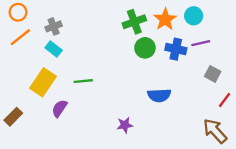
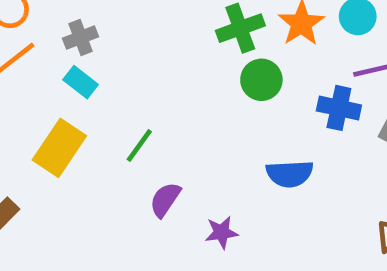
blue cross: (176, 49) -> (339, 108), moved
green line: (83, 81) -> (139, 146), turned -48
purple semicircle: (60, 108) -> (165, 200), moved

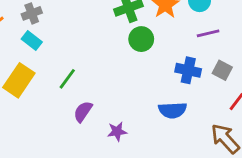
blue cross: (339, 108) -> (188, 70), moved
blue semicircle: (290, 174) -> (173, 110), moved

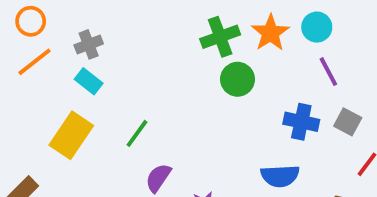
purple line: (208, 33) -> (328, 72), turned 75

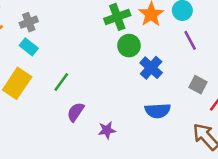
blue cross: (301, 122) -> (151, 68), moved, turned 30
gray square: (348, 122) -> (198, 85), moved

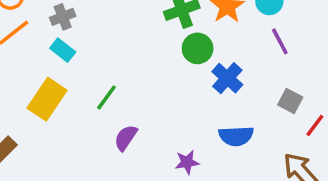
purple star: (107, 130) -> (187, 162), moved

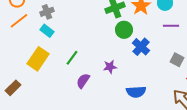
purple line: (280, 41) -> (171, 26), turned -63
blue semicircle: (236, 136) -> (136, 92), moved
purple star: (187, 162) -> (110, 67), moved

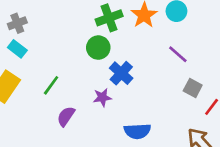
purple line: (171, 26) -> (178, 54), moved, turned 42
green circle: (124, 30) -> (98, 48), moved
blue cross: (141, 47) -> (121, 73), moved

